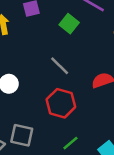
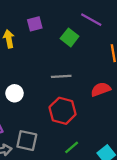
gray line: (60, 66) -> (61, 76), turned -48

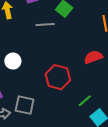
gray line: (61, 76) -> (45, 25), moved
green line: (72, 147) -> (85, 101), moved

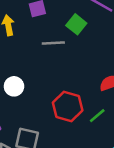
green line: (85, 101) -> (97, 116), moved

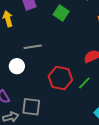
gray line: (53, 43) -> (33, 47), moved

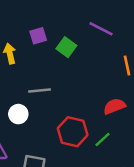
green square: (61, 13) -> (66, 47), moved

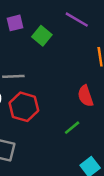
red semicircle: (114, 106) -> (85, 96), turned -90
red hexagon: (73, 132) -> (24, 107), moved

